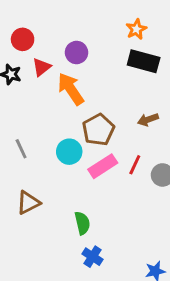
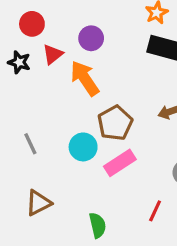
red line: (135, 165) -> (155, 211), moved

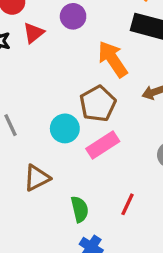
orange arrow: (85, 78) -> (113, 59), moved
brown triangle: (38, 203) -> (37, 178), moved
red line: (155, 211) -> (127, 204), moved

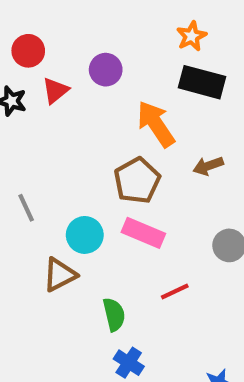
cyan circle: (65, 128) -> (85, 235), moved
pink rectangle: (103, 145) -> (143, 233), turned 56
red line: (127, 204) -> (175, 291), moved, turned 40

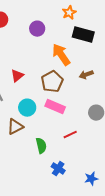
orange star: (191, 36) -> (69, 13), moved
red triangle: (55, 91) -> (17, 76), moved
blue cross: (129, 363) -> (58, 169), moved

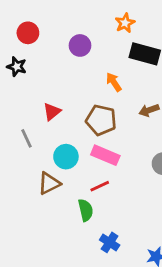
orange arrow: (61, 55) -> (114, 82), size x0.6
brown pentagon: (52, 82) -> (101, 120), turned -30
red line: (70, 135) -> (100, 186), moved

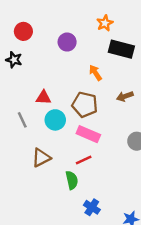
red triangle: (52, 112) -> (43, 97), turned 42
cyan circle: (66, 157) -> (55, 120), moved

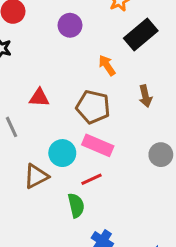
black rectangle: (121, 49) -> (141, 34), turned -55
brown arrow: (125, 96) -> (145, 96), turned -84
cyan circle: (55, 120) -> (62, 153), moved

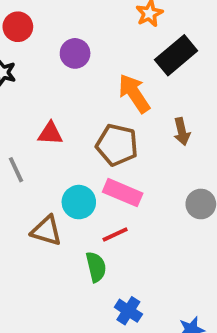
purple circle: (70, 25) -> (75, 53), moved
orange arrow: (107, 65) -> (134, 93), size x1.5
brown triangle: (36, 176) -> (46, 231), turned 44

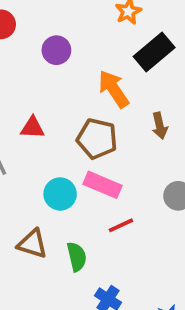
brown triangle: (46, 231) -> (32, 244), moved
red line: (115, 234) -> (121, 225), moved

